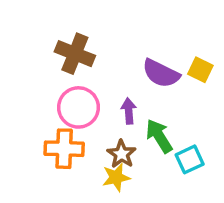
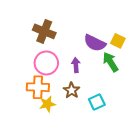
green arrow: (159, 136) -> (111, 62), moved
cyan square: (190, 159) -> (97, 102), moved
yellow star: (116, 177) -> (47, 104), moved

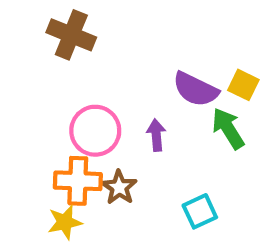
brown cross: (44, 31) -> (71, 35), moved
brown star: (72, 90) -> (119, 187), moved
yellow star: (47, 104) -> (65, 222), moved

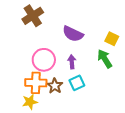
brown cross: (71, 35) -> (33, 16), turned 35
purple semicircle: (195, 89) -> (73, 34), moved
cyan square: (200, 211) -> (77, 83), moved

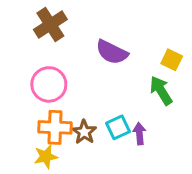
pink circle: (44, 60) -> (49, 84), moved
purple arrow: (72, 62) -> (139, 134), moved

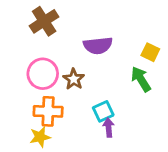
purple semicircle: (112, 52) -> (98, 45), turned -32
brown star: (84, 132) -> (74, 79), moved
purple arrow: (139, 134) -> (109, 128), moved

